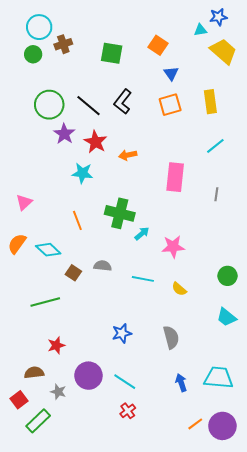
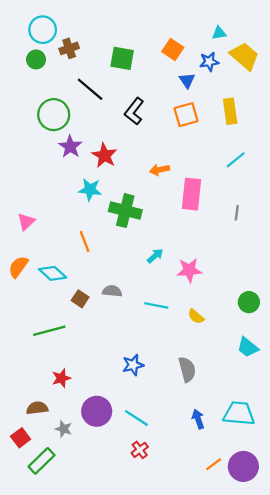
blue star: (218, 17) -> (209, 62), moved
black line: (88, 106) -> (90, 89), moved
orange arrow: (128, 155) -> (160, 170), moved
green cross: (120, 213) -> (125, 211), moved

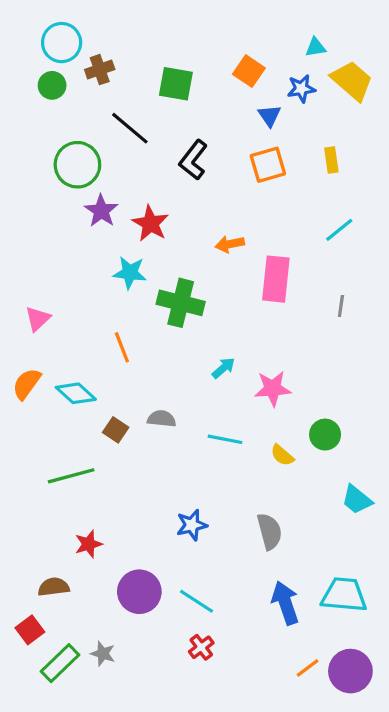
yellow rectangle: (230, 111) -> (331, 160), size x0.7
green circle: (249, 302) -> (325, 435), moved
blue arrow: (198, 419) -> (285, 603), size x1.5
gray star: (64, 429) -> (103, 654), moved

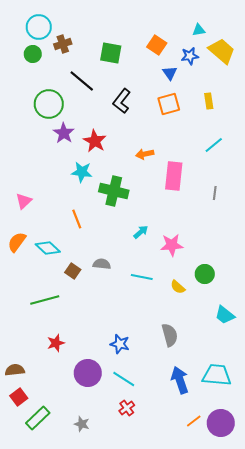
blue star: (192, 525) -> (120, 344), moved, turned 30
brown semicircle: (54, 587) -> (15, 370), moved
gray star: (103, 654) -> (82, 424), moved

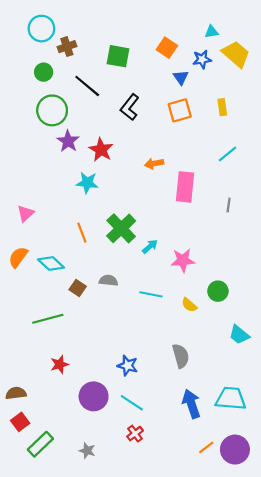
green circle: (33, 54) -> (44, 72), moved
green cross: (114, 191) -> (121, 228), moved, turned 32

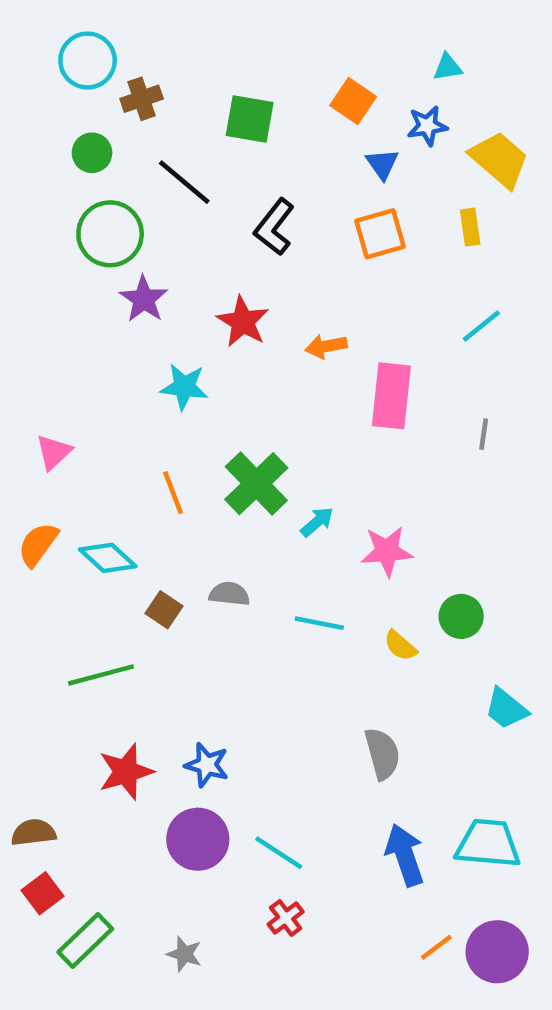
yellow trapezoid: (236, 54) -> (499, 160), moved
red star: (101, 150) -> (243, 322), moved
red star: (60, 364) -> (126, 772), size x1.4
blue star: (128, 366) -> (207, 765), moved

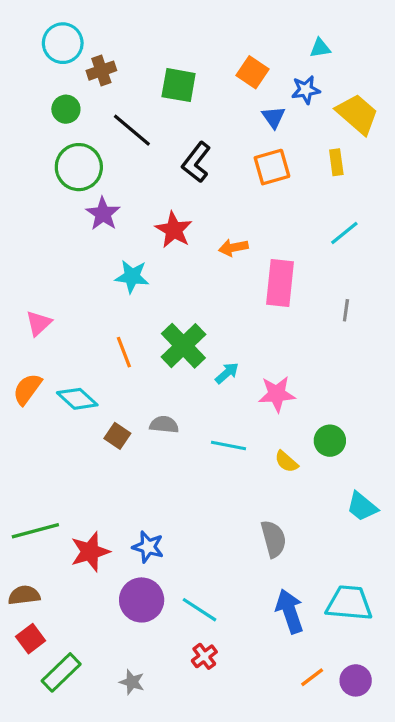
green line: (101, 675) -> (35, 531), moved
purple circle: (497, 952) -> (356, 680), size x0.7

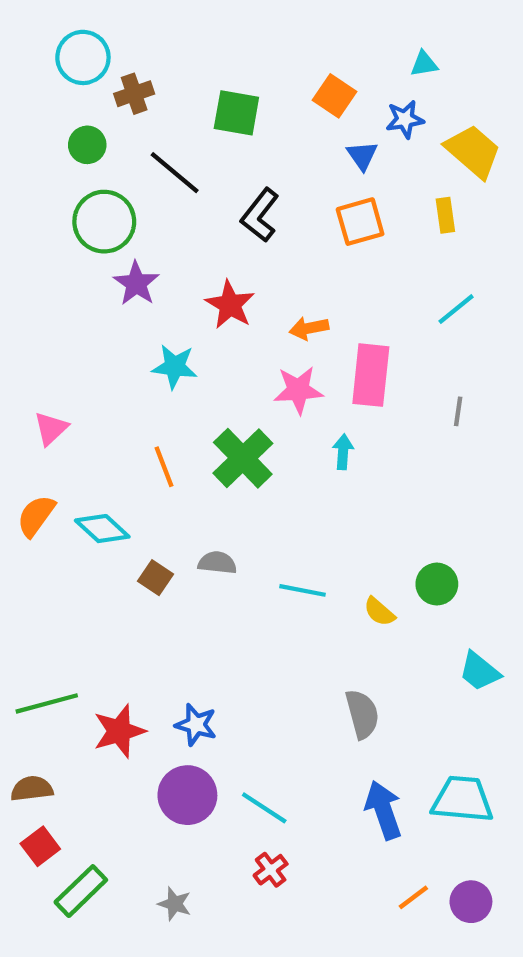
cyan arrow: (227, 373) -> (343, 452), moved, turned -45
pink star: (277, 394) -> (298, 390), moved

